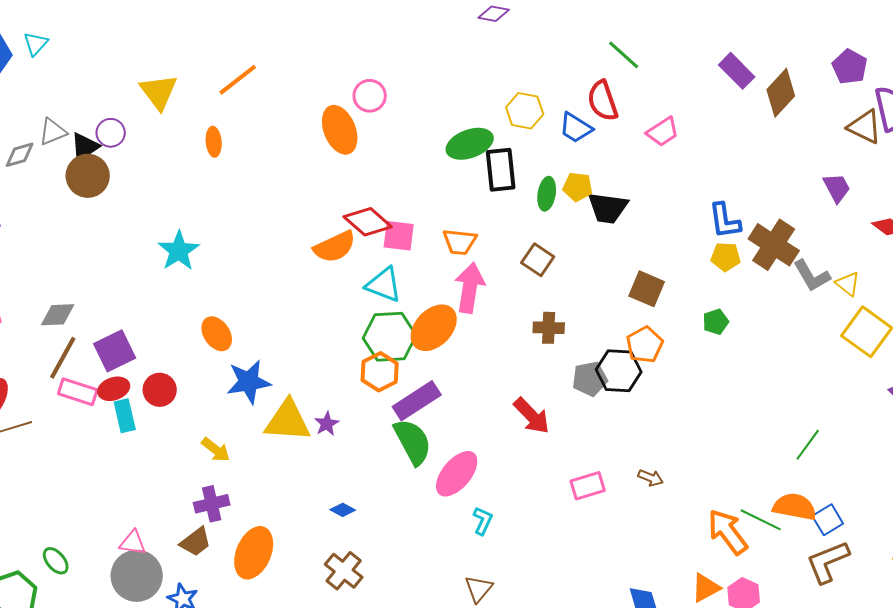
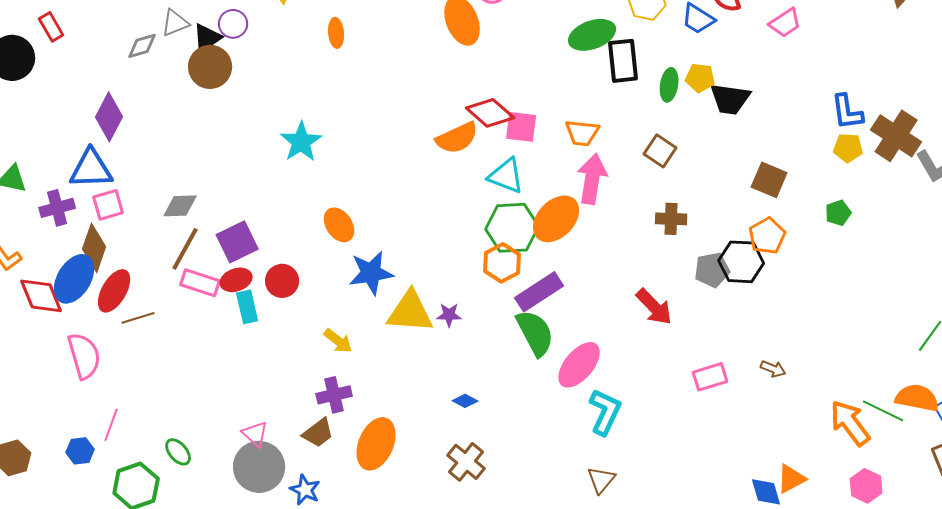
purple star: (327, 424) -> (449, 315), turned 30
cyan L-shape: (483, 521) -> (605, 412), size x1.6
pink triangle: (133, 543) -> (255, 434), turned 32
orange triangle: (706, 588) -> (791, 479), moved

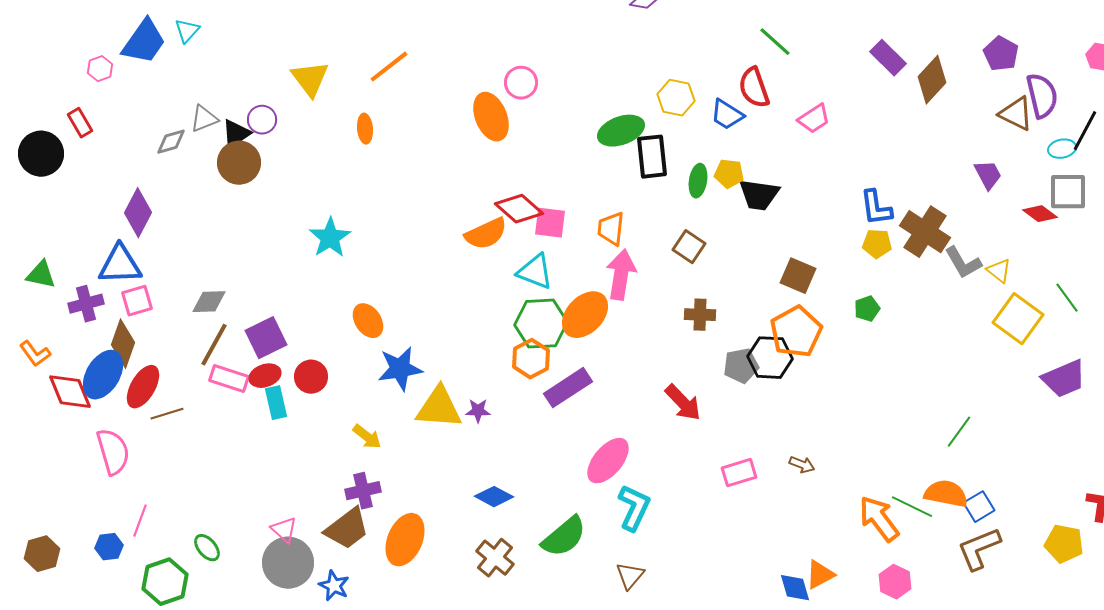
orange trapezoid: (582, 133) -> (611, 229), turned 90
orange pentagon: (767, 236) -> (796, 332), size x1.4
green semicircle: (535, 333) -> (564, 537), moved, turned 78
blue diamond: (465, 401) -> (494, 497), size x1.5
brown trapezoid: (318, 433) -> (347, 529), size x1.4

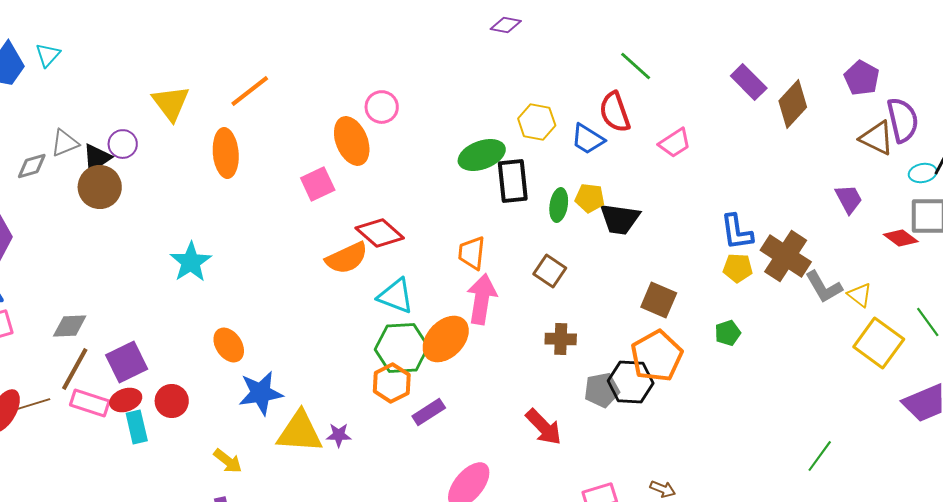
orange ellipse: (365, 129) -> (226, 153), size x1.6
pink square: (550, 223) -> (318, 184), moved, turned -32
purple rectangle: (568, 388) -> (429, 412), size x0.7
brown line: (167, 414) -> (34, 404), moved

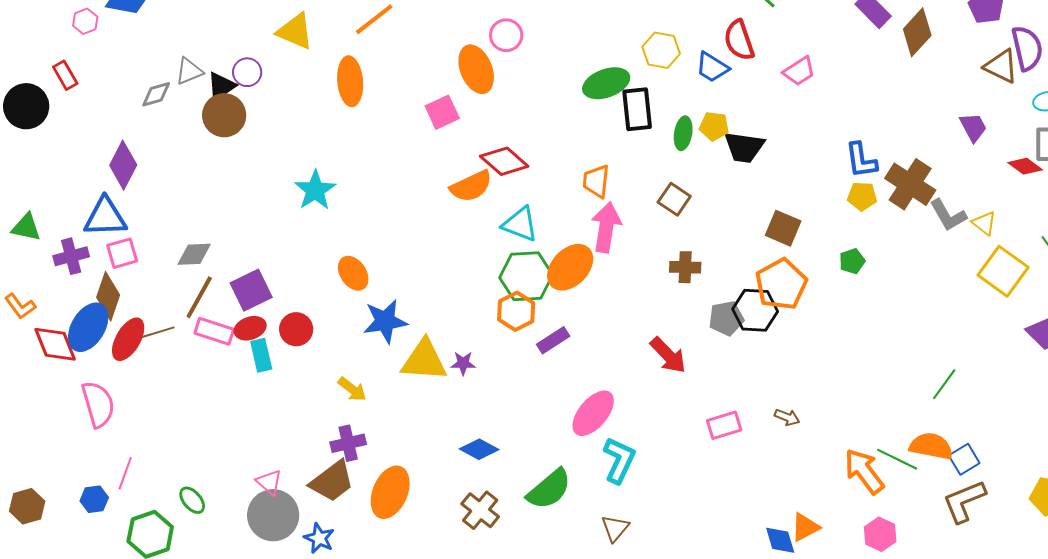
yellow triangle: (171, 103) -> (295, 31), turned -30

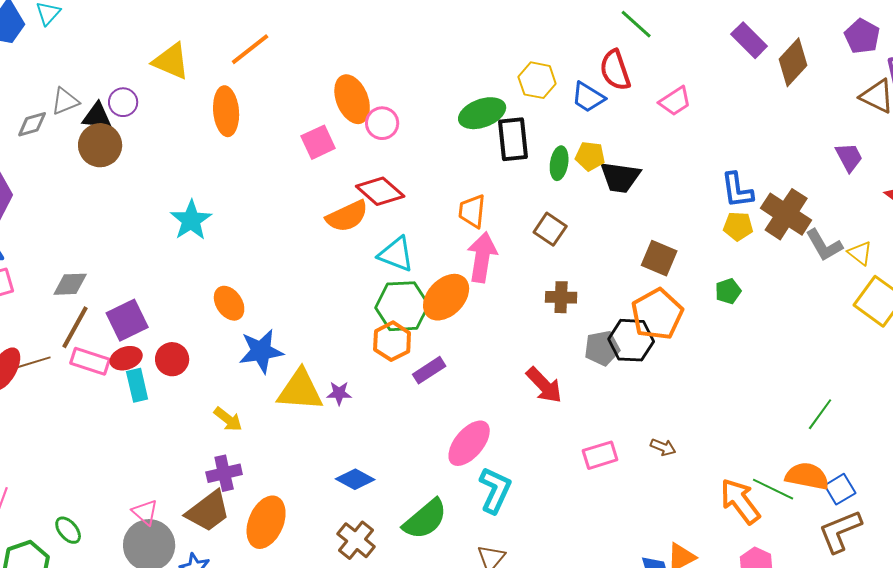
pink circle: (506, 35) -> (382, 123), moved
black triangle: (221, 86) -> (97, 116), turned 40

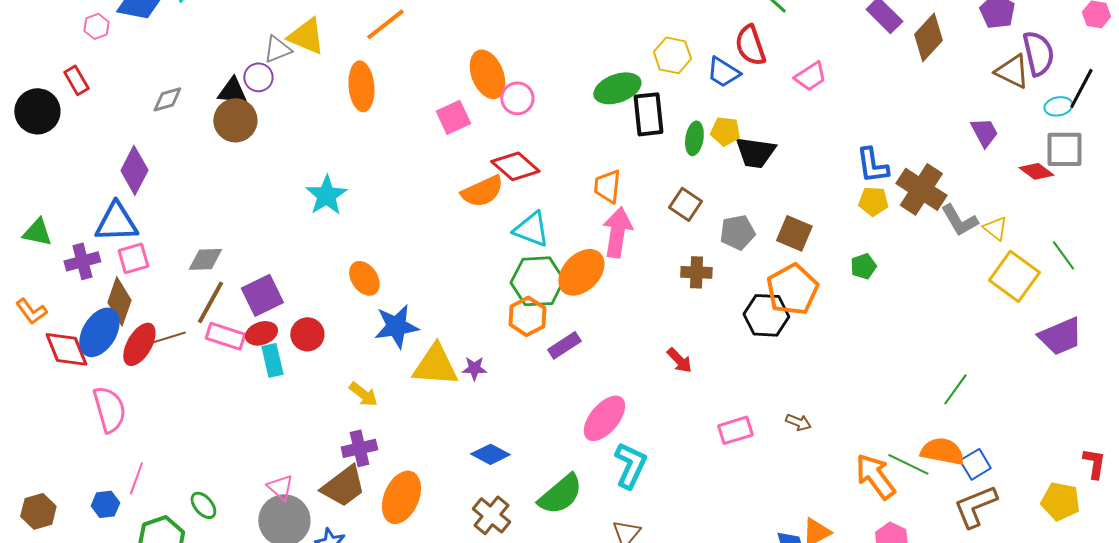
gray triangle: (65, 101) -> (277, 49), moved
gray pentagon: (602, 348) -> (737, 232), moved
red arrow: (544, 385) -> (679, 360), size x0.7

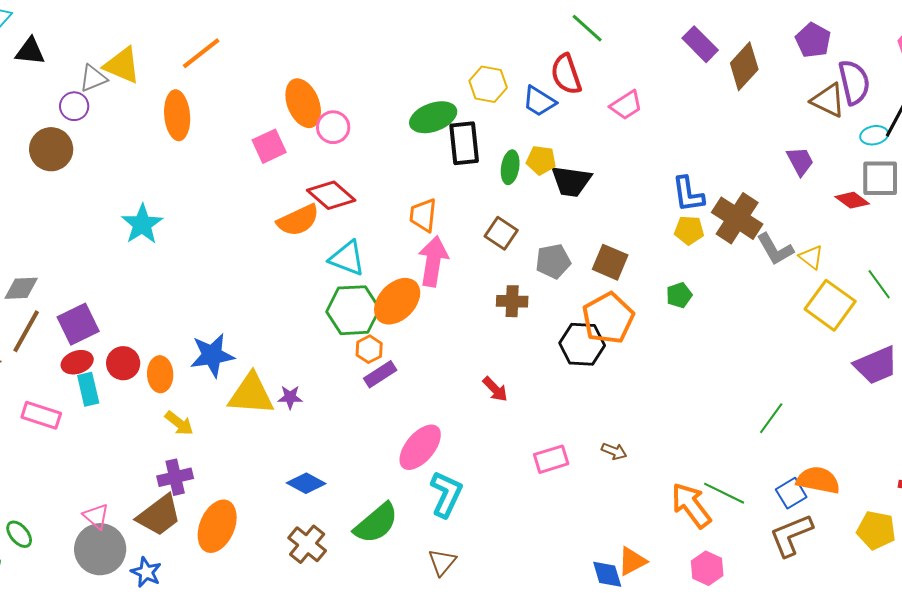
black triangle: (232, 91) -> (30, 51), moved
orange ellipse: (364, 278) -> (160, 374), moved, turned 32
orange hexagon: (527, 316) -> (369, 349), moved, size x0.7
pink rectangle: (225, 336) -> (41, 415), moved
orange semicircle: (942, 451) -> (818, 480), moved

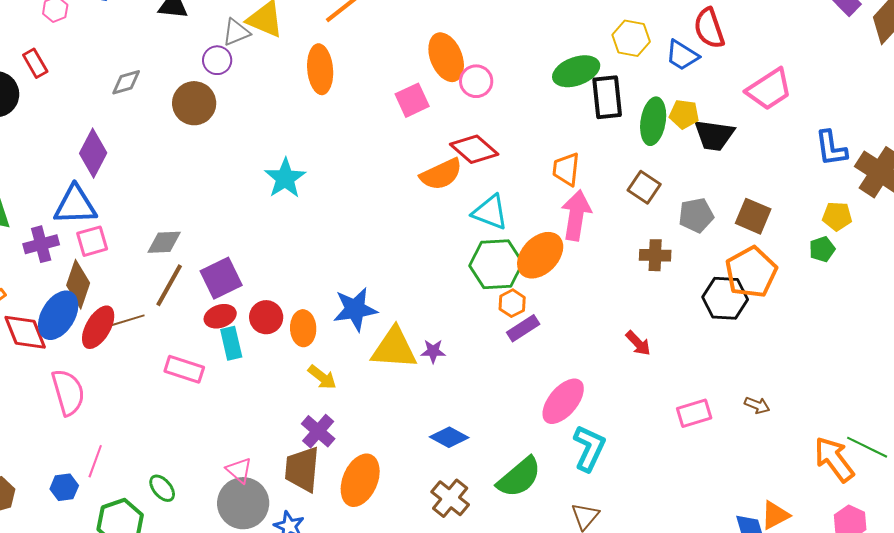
pink trapezoid: (626, 105) -> (769, 89), moved, size x1.4
green ellipse: (510, 167) -> (653, 121), size x1.4
yellow pentagon: (689, 230) -> (837, 216), moved
purple cross: (175, 477) -> (318, 431), turned -36
brown trapezoid: (159, 515) -> (302, 469), turned 132

